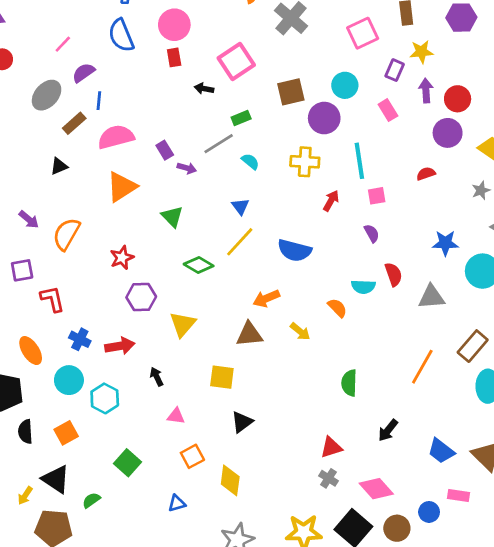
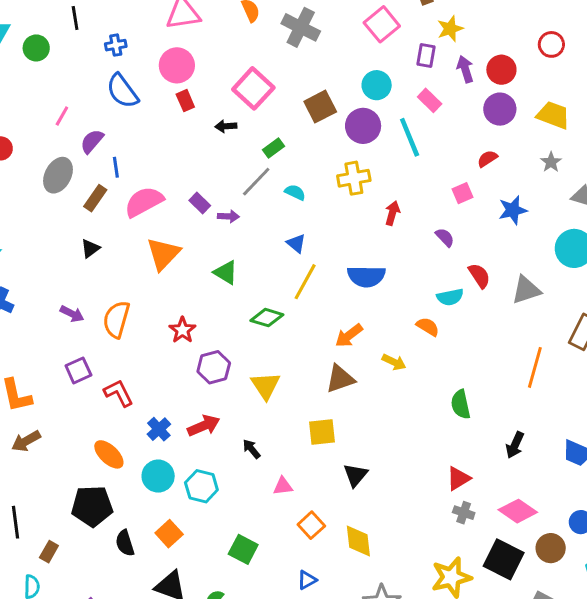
cyan line: (359, 161) -> (410, 137), moved
pink square: (377, 196) -> (463, 193), moved
blue star: (445, 243) -> (513, 210), moved
blue cross: (80, 339) -> (159, 429), turned 35

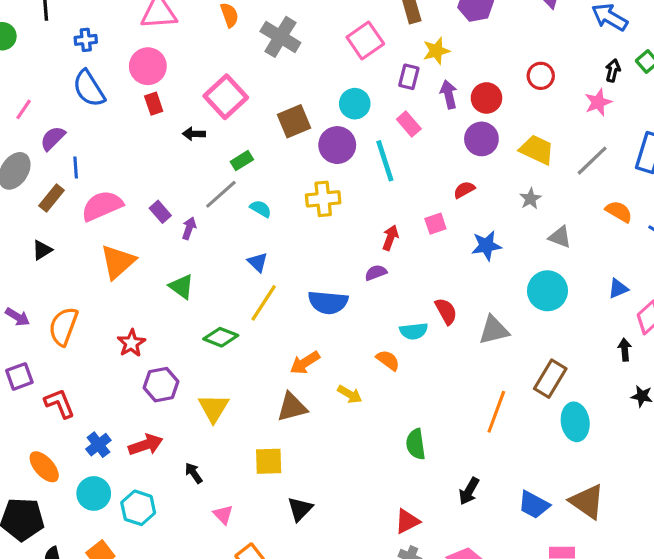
red arrow: (392, 213) -> (390, 238), moved
purple arrow: (228, 216) -> (189, 228), turned -78
purple semicircle: (445, 237) -> (376, 273), moved, turned -72
pink triangle: (283, 486) -> (223, 515), turned 48

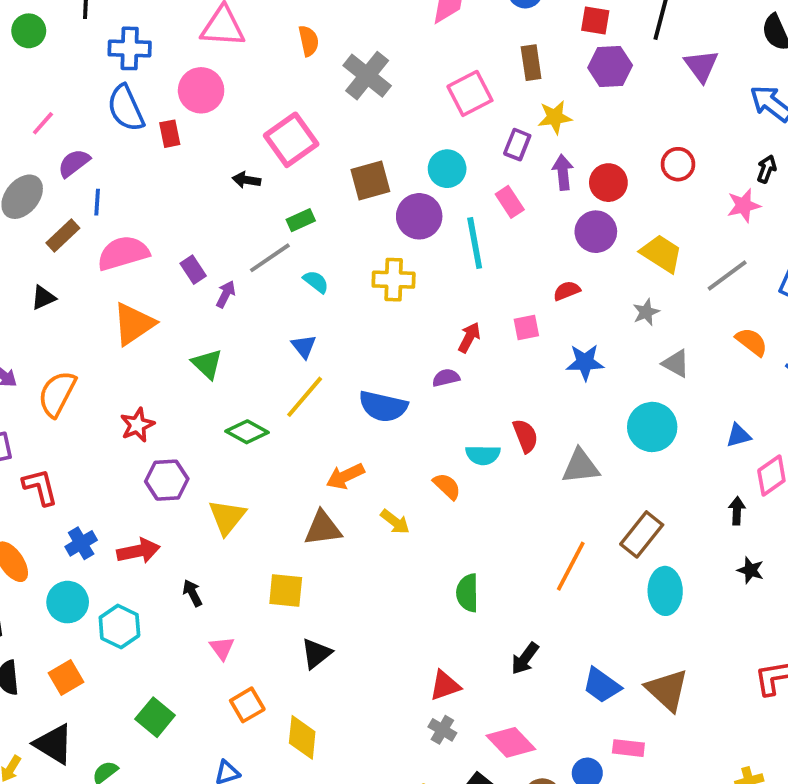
blue cross: (86, 40) -> (130, 48), size x1.5
red rectangle: (154, 104) -> (170, 134), moved

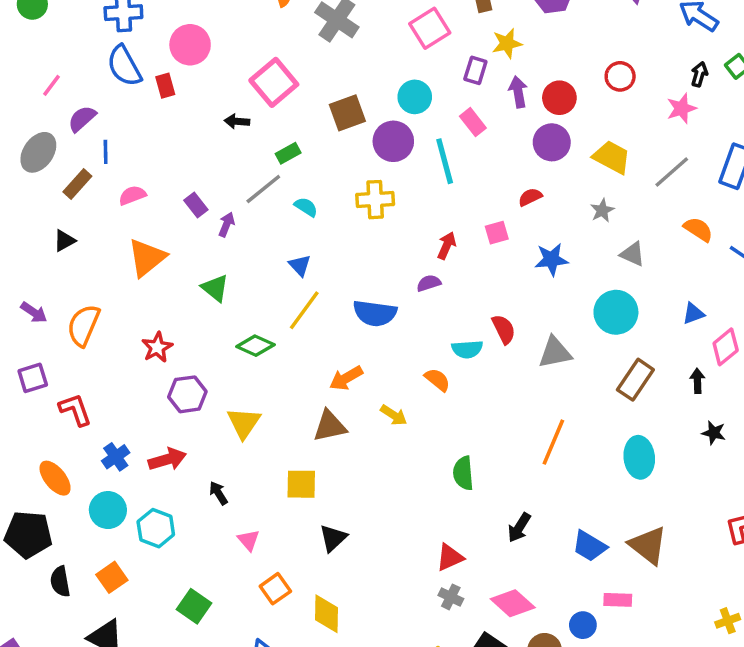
pink semicircle: (123, 253) -> (132, 195), size x0.6
brown rectangle: (642, 534) -> (635, 380), moved

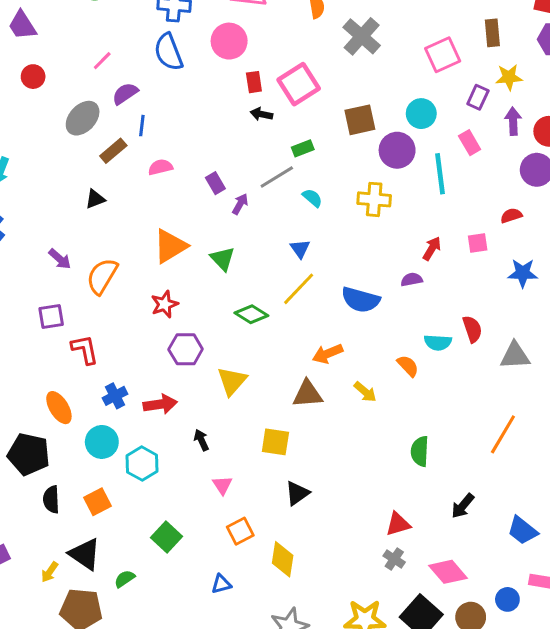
red rectangle: (165, 86) -> (254, 82), moved
orange triangle: (147, 258) -> (170, 246), moved

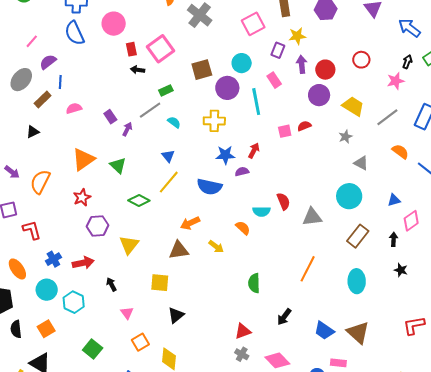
pink square: (478, 243) -> (285, 131), moved
blue star: (523, 273) -> (225, 155), moved

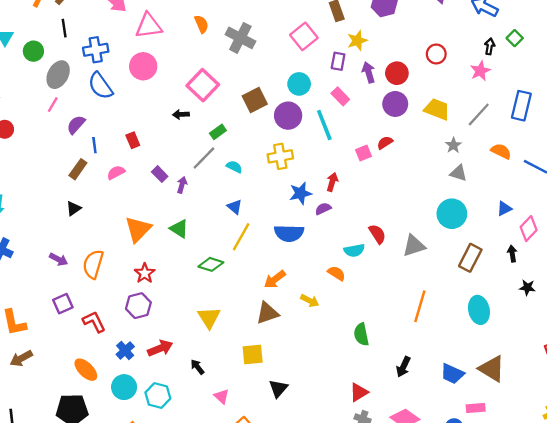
red rectangle: (131, 49) -> (133, 140), moved
gray ellipse: (21, 80) -> (58, 75), moved
gray star: (345, 137) -> (453, 145), moved
purple hexagon: (98, 226) -> (138, 306), moved

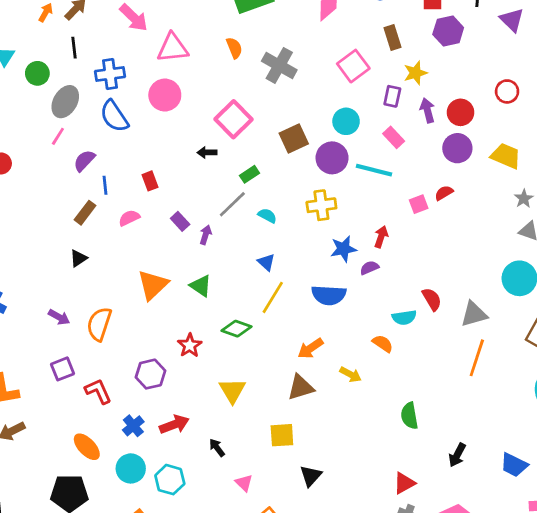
cyan line: (324, 125) -> (374, 170), turned -56
red star: (145, 273) -> (190, 345), moved
orange line: (420, 306) -> (477, 358), moved

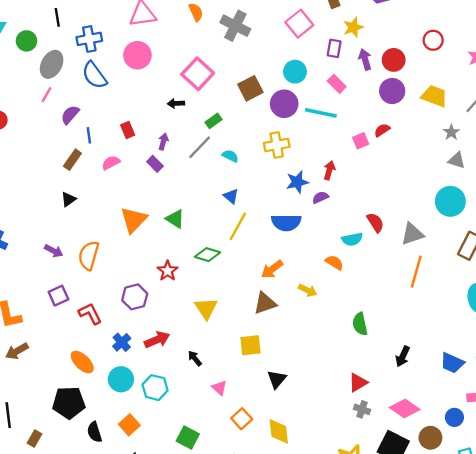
purple arrow: (206, 235) -> (163, 142), moved

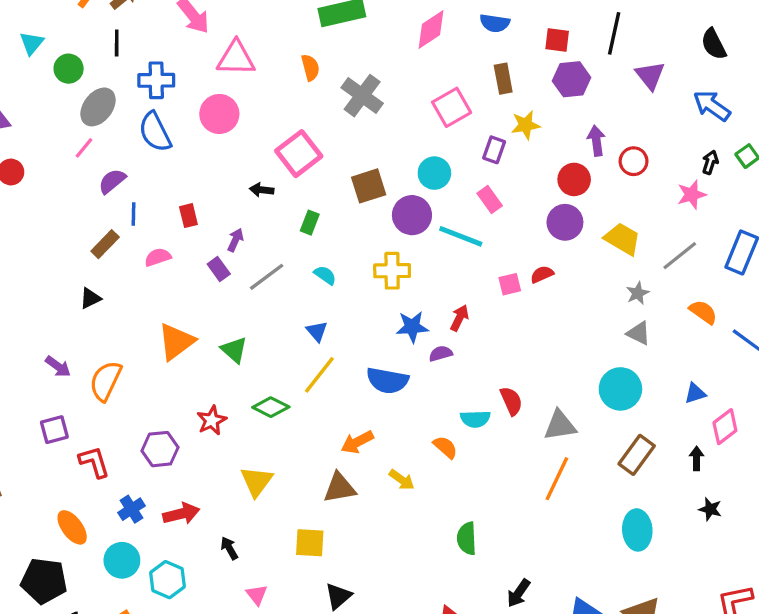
purple arrow: (365, 59) -> (596, 141), moved
green rectangle: (213, 121) -> (310, 223), turned -42
gray line: (200, 147) -> (267, 277), moved

